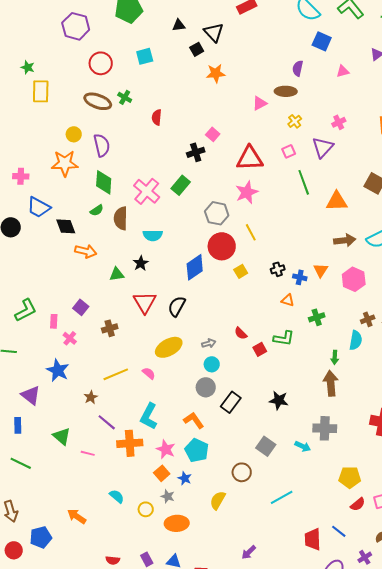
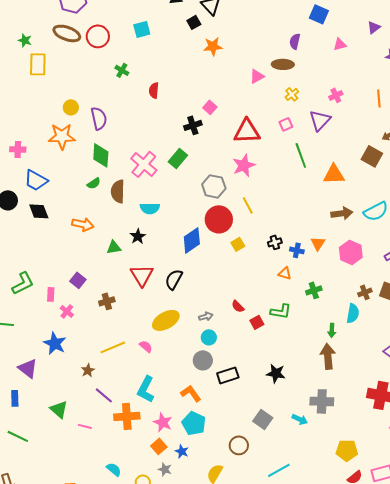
brown ellipse: (98, 101) -> (67, 33), moved
black diamond: (66, 226) -> (39, 211), moved
black rectangle: (231, 402) -> (228, 375), turned 35

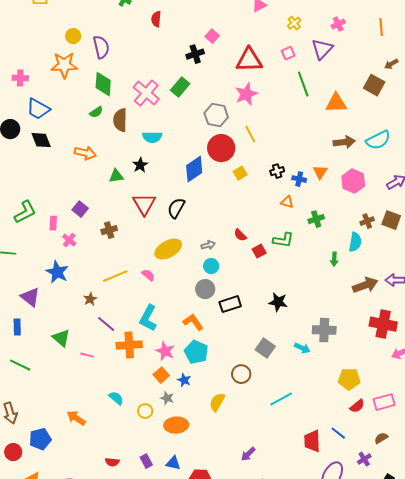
brown arrow: (328, 356) -> (365, 285), moved, turned 75

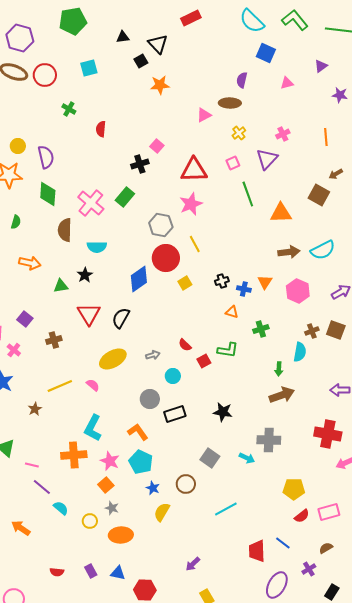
green semicircle: (96, 112) -> (16, 222), moved, turned -40
cyan circle: (211, 266) -> (173, 376), moved
brown arrow: (365, 285) -> (282, 395), moved
purple line: (106, 324) -> (42, 487), moved
blue star: (184, 380) -> (153, 488), moved

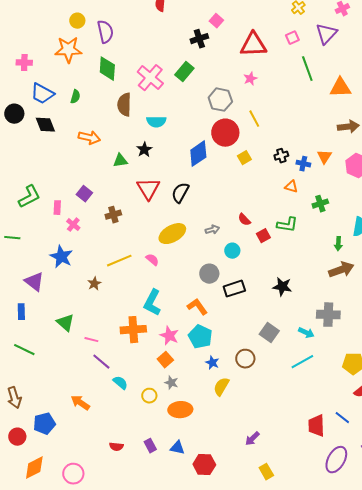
pink star: (191, 204) -> (250, 79), size x0.6
cyan line: (226, 509) -> (302, 362), moved

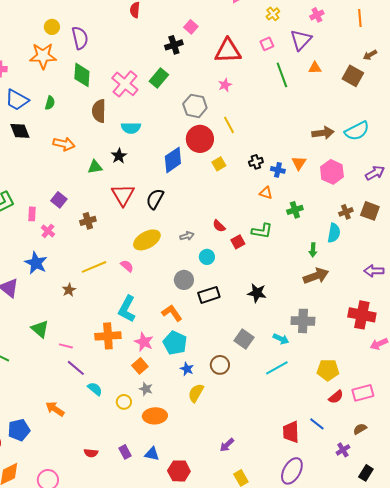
orange triangle: (340, 88) -> (315, 68), moved, size x0.6
purple ellipse: (336, 460) -> (292, 471), moved

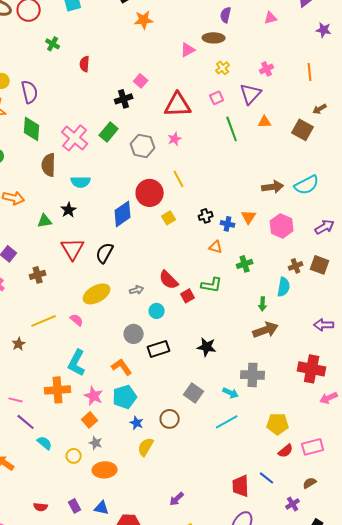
gray hexagon: (195, 106) -> (143, 146), moved
red semicircle: (219, 226) -> (169, 280), size x1.5
cyan pentagon: (175, 343) -> (125, 397), turned 30

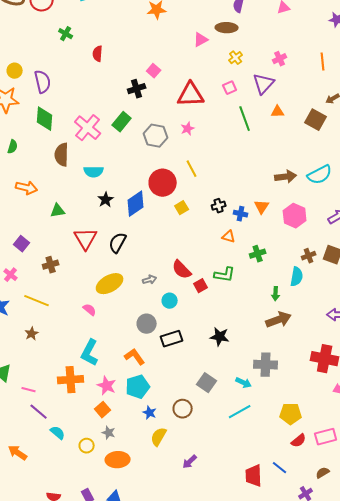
black star: (69, 210) -> (106, 200), moved
yellow line: (44, 321) -> (37, 301), moved, turned 45
purple arrow: (177, 499) -> (190, 462), moved

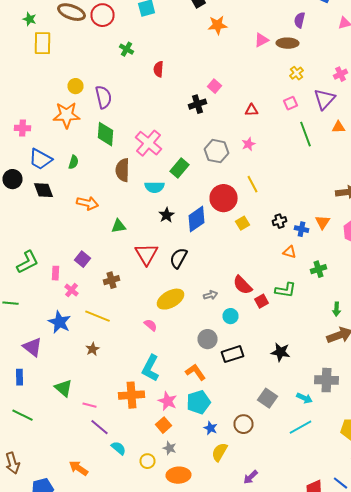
pink triangle: (201, 40) -> (262, 40), moved
red triangle: (191, 95) -> (252, 110), size x0.5
green rectangle: (122, 122) -> (180, 168), moved

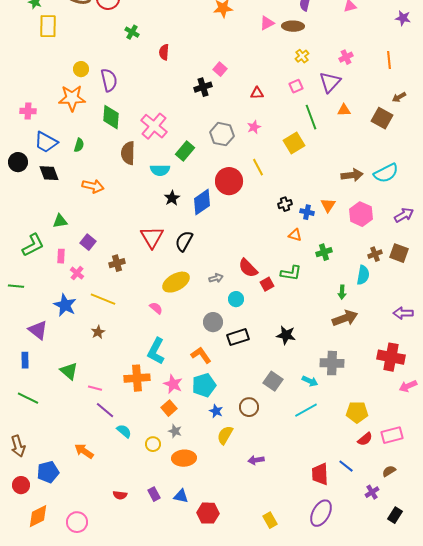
yellow square: (242, 223) -> (294, 143), moved, size x1.5
green triangle: (118, 226) -> (60, 221), moved
purple arrow: (250, 477) -> (256, 460), turned 35

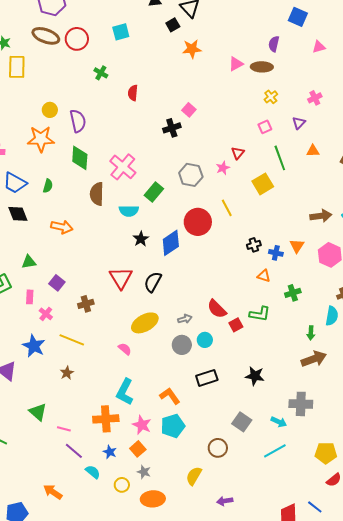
purple triangle: (330, 82) -> (299, 123), size x0.6
red triangle: (257, 93) -> (238, 153), moved, turned -48
gray circle: (213, 322) -> (182, 345), moved
blue star: (216, 411) -> (110, 452), moved

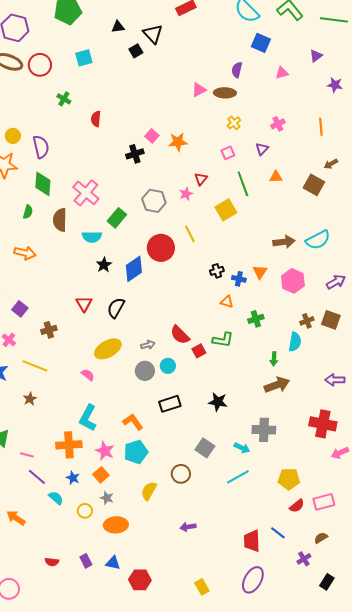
orange star: (192, 49) -> (178, 142), moved
green semicircle: (48, 186) -> (28, 212), moved
red triangle: (121, 278) -> (84, 304), size x0.7
yellow semicircle: (194, 476) -> (149, 491), moved

